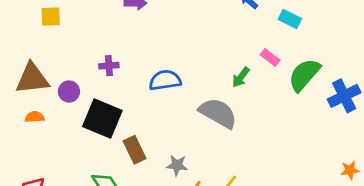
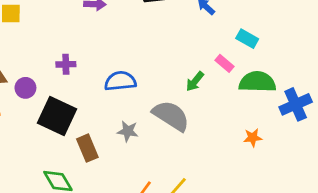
cyan rectangle: (290, 19) -> (247, 39), moved
green semicircle: (304, 75) -> (257, 82), turned 48
gray star: (177, 165) -> (128, 131), moved
orange star: (350, 170) -> (253, 138), moved

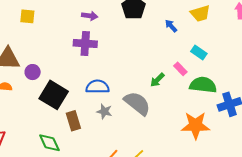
purple cross: (66, 64) -> (85, 43), moved, size x1.6
blue semicircle: (120, 81) -> (98, 87), moved
orange star: (253, 138) -> (196, 125), size x2.0

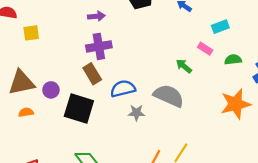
cyan rectangle: (199, 52) -> (220, 27), turned -42
green arrow: (157, 80) -> (184, 66), turned 98
green semicircle: (203, 85) -> (233, 60), size x0.6
brown rectangle: (73, 121) -> (92, 74), moved

